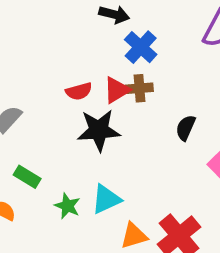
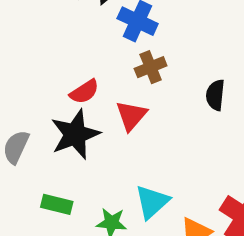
red triangle: (117, 90) -> (131, 116), moved
black star: (99, 130) -> (75, 134), moved

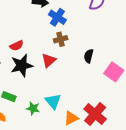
red semicircle: (84, 92) -> (17, 46), moved
cyan triangle: (152, 202) -> (53, 101), turned -36

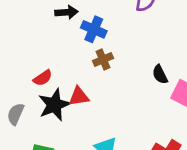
black semicircle: (89, 56) -> (160, 75), moved, turned -32
red triangle: (49, 60) -> (79, 96), moved, turned 42

